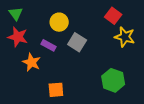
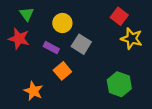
green triangle: (16, 14) -> (27, 14), moved
orange star: (32, 62) -> (33, 91), moved
orange square: (56, 90) -> (62, 71), moved, turned -35

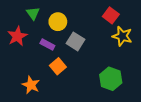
green triangle: (27, 14) -> (33, 13), moved
red star: (19, 39) -> (17, 36), turned 30

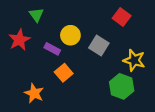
yellow circle: (58, 22) -> (70, 35), moved
yellow star: (122, 36) -> (134, 60), moved
gray square: (75, 41) -> (99, 45), moved

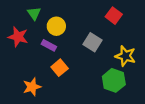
yellow circle: (70, 35) -> (56, 26), moved
red star: (19, 40) -> (18, 37), turned -30
orange star: (34, 93) -> (32, 87), turned 30

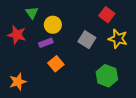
purple rectangle: (49, 45) -> (46, 43), turned -48
yellow star: (125, 56) -> (118, 39), moved
orange star: (32, 87) -> (18, 82), moved

